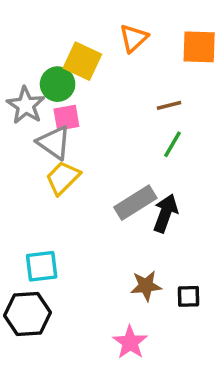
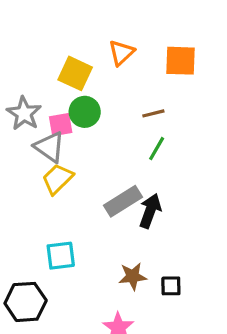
green circle: (58, 84) -> (85, 112), moved
cyan square: (42, 266) -> (61, 256), moved

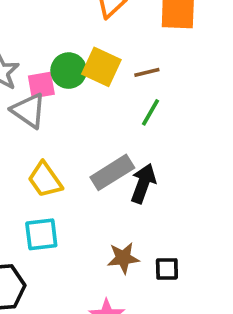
yellow square: (75, 73) -> (101, 67), moved
yellow trapezoid: (58, 179) -> (45, 180), moved, turned -80

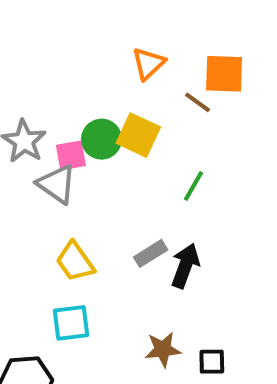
brown line: (147, 72) -> (198, 102), moved, turned 50
gray rectangle: (112, 172) -> (151, 253), size x0.7

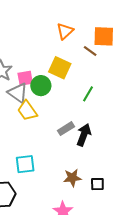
green circle: (102, 139) -> (41, 86), moved
yellow trapezoid: (75, 262) -> (27, 111), moved

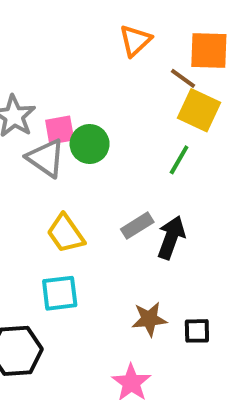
yellow square: (60, 68) -> (199, 110), moved
yellow trapezoid: (27, 111) -> (66, 234), moved

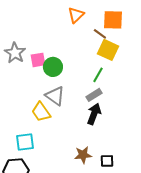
gray triangle: (46, 158) -> (55, 96), moved
gray rectangle: (137, 226) -> (94, 95), moved
cyan square: (60, 293) -> (25, 142), moved

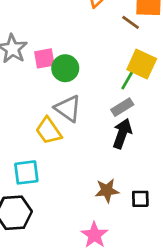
yellow square: (108, 50) -> (142, 64), moved

